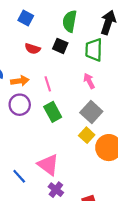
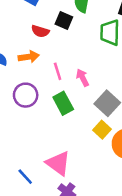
black square: (60, 46) -> (64, 20), moved
orange arrow: (20, 81) -> (29, 57), moved
pink arrow: (89, 81) -> (83, 78), moved

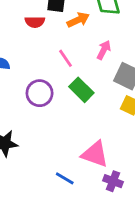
orange arrow: (29, 57) -> (78, 20), moved
pink arrow: (83, 78) -> (104, 50), moved, turned 72

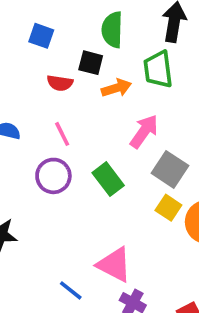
pink arrow: (104, 50) -> (144, 131), size x1.4
pink line: (65, 58) -> (62, 134), moved

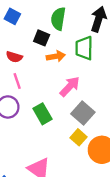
red semicircle: (60, 83) -> (14, 57), moved

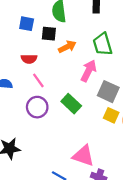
blue square: (12, 16) -> (27, 24), moved
green trapezoid: (84, 48) -> (103, 44), moved

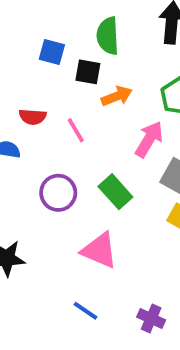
red semicircle: (29, 59) -> (33, 117), moved
pink line: (38, 80) -> (76, 130), moved
pink triangle: (83, 156) -> (99, 250), moved

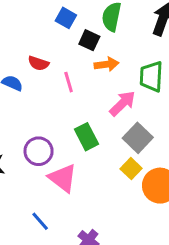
purple circle: (58, 193) -> (39, 151), moved

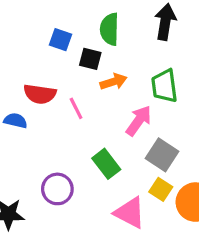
red semicircle: (38, 63) -> (40, 94), size x1.4
pink triangle: (63, 178) -> (130, 213), moved

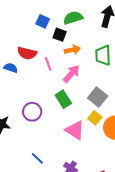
green semicircle: (110, 29) -> (73, 18), turned 66
pink arrow: (139, 121) -> (71, 74), moved

